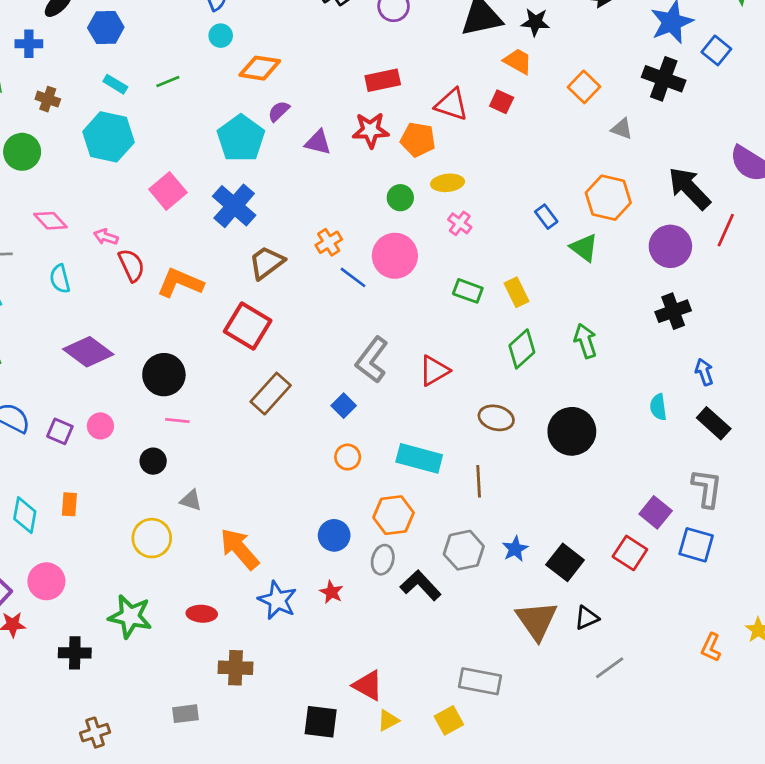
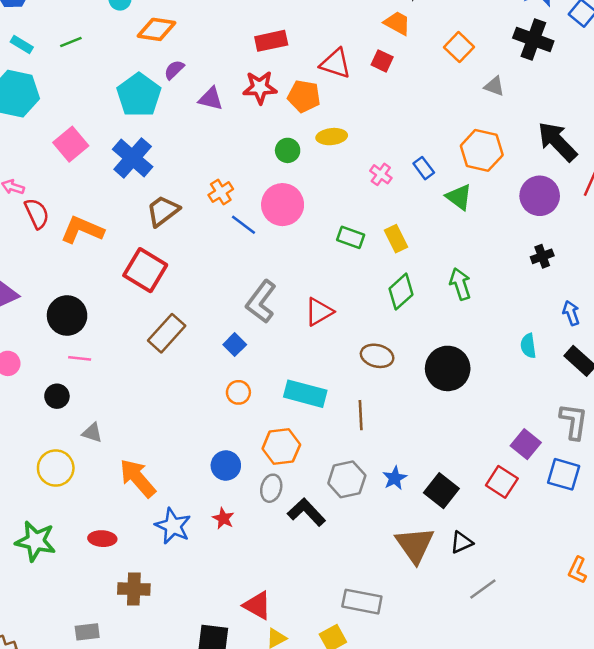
pink cross: (460, 223) -> (381, 174), moved
black cross: (673, 311) -> (542, 256), size x0.7

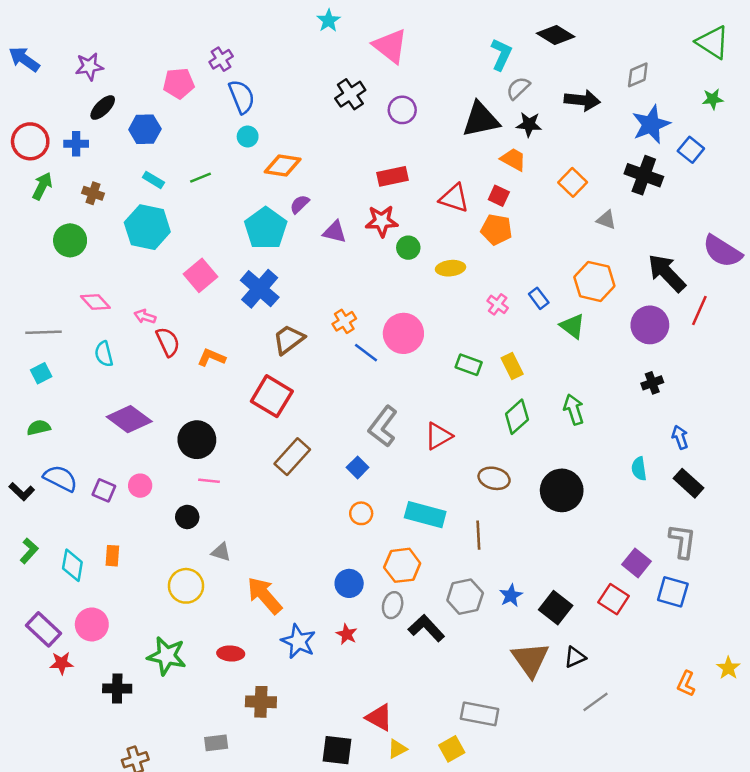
orange pentagon: (304, 96) -> (496, 230), moved
green circle: (288, 150) -> (408, 248), moved
orange L-shape: (82, 230) -> (211, 358), size x0.7

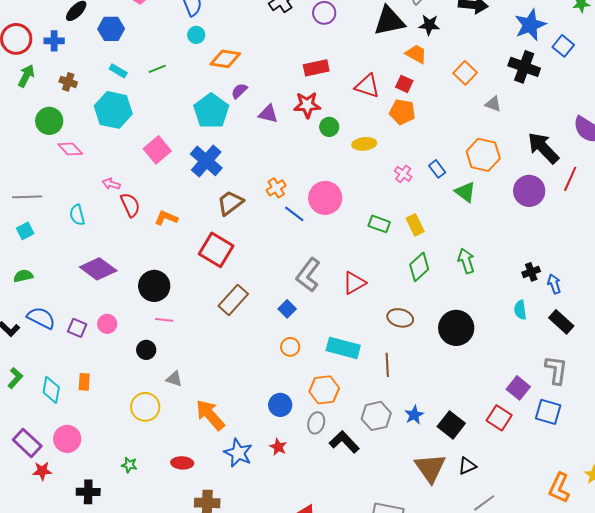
pink diamond: (95, 302) -> (70, 149), moved
black cross: (652, 383) -> (531, 272), moved
green star: (167, 656) -> (129, 465), size x0.5
orange L-shape: (686, 684) -> (559, 488), size x1.4

